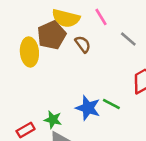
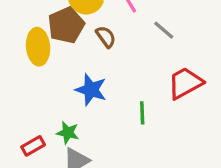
green line: (111, 104) -> (142, 113), turned 60
blue star: (88, 108) -> (91, 90), moved

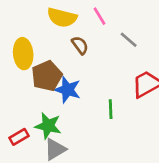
brown pentagon: (66, 25) -> (47, 76), moved
green star: (68, 133) -> (48, 126), size x1.4

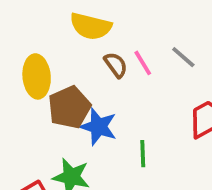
pink line: (99, 16) -> (143, 63), moved
green line: (111, 109) -> (143, 154), moved

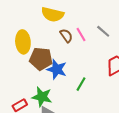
brown pentagon: (69, 107) -> (41, 59), turned 30
green line: (143, 154) -> (81, 84), turned 32

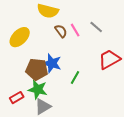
yellow ellipse: (23, 42) -> (20, 37), turned 50
brown pentagon: (41, 59) -> (37, 69), moved

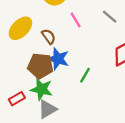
pink line: (75, 30) -> (76, 20), moved
brown semicircle: (61, 31) -> (49, 36), moved

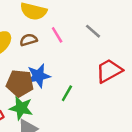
brown semicircle: (49, 36) -> (29, 40), moved, turned -70
blue star: (58, 59) -> (38, 76), turned -30

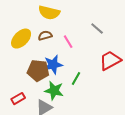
pink line: (57, 35) -> (68, 42), moved
green star: (21, 108) -> (54, 91), moved

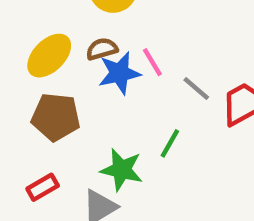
gray line: (97, 29) -> (196, 88), moved
blue star: (53, 65) -> (119, 73), moved
brown pentagon: (38, 71) -> (56, 117), moved

